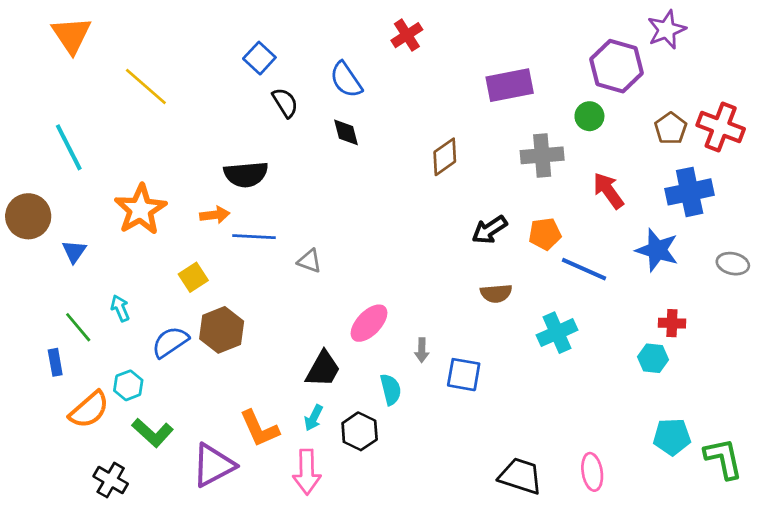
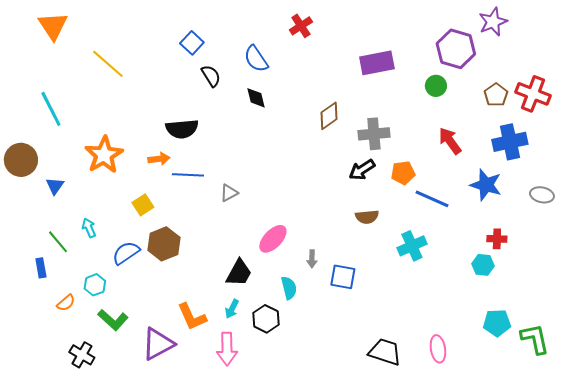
gray cross: (542, 155) -> (374, 134), moved
gray triangle: (309, 261) -> (229, 193), turned -48
orange semicircle: (89, 410) -> (66, 303), size x0.6

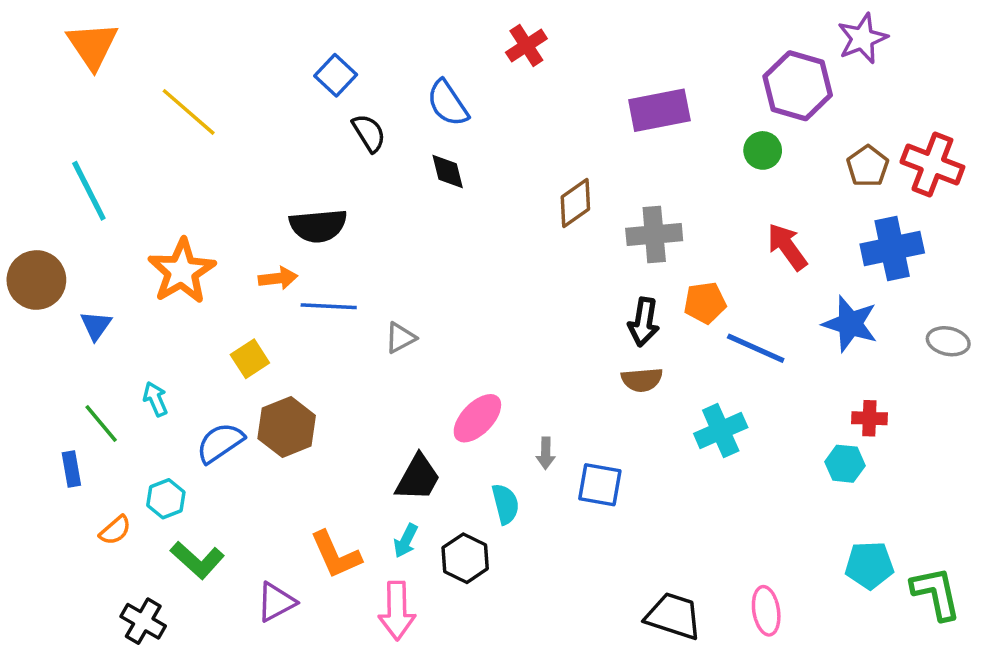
black arrow: (362, 170) -> (644, 322), moved, turned -48
purple triangle: (158, 344) -> (276, 602), size x0.7

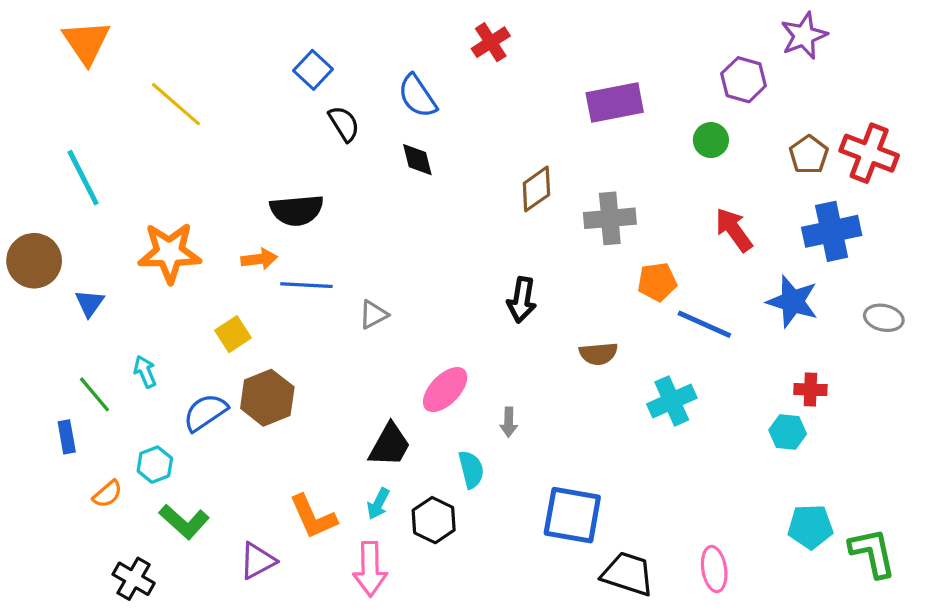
purple hexagon: (798, 86) -> (744, 80), size x0.7
orange star: (182, 271) -> (169, 253), turned 30
black arrow: (644, 322) -> (522, 300), moved
blue square: (600, 485) -> (572, 515), moved, size x1.4

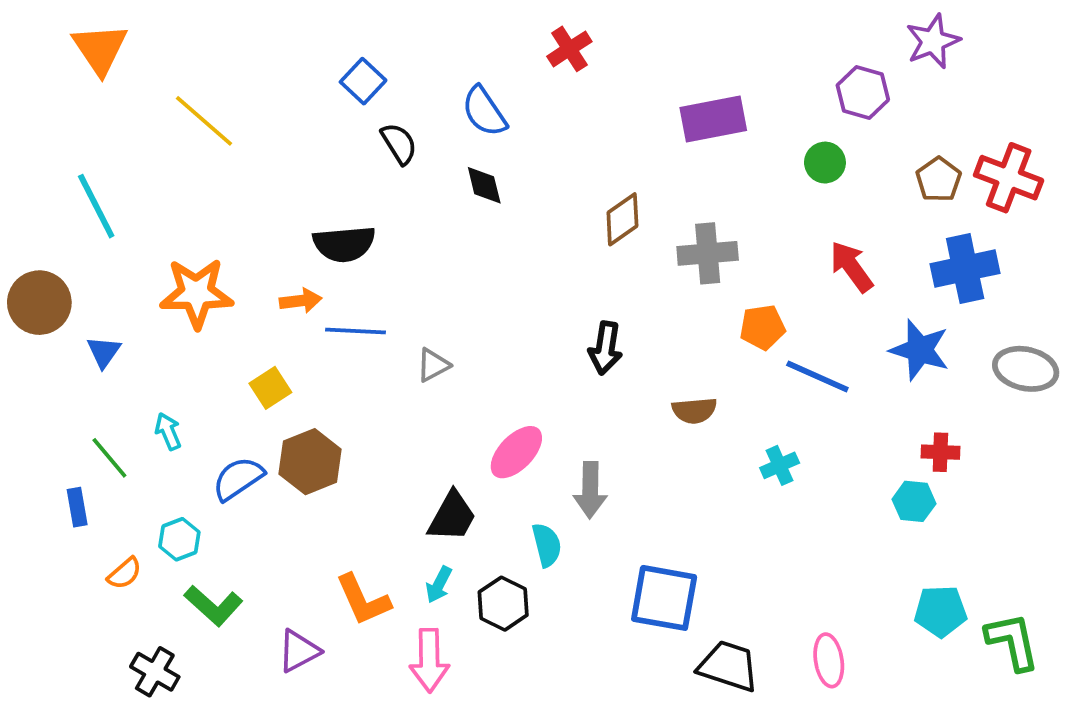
gray ellipse: (884, 318) -> (1026, 369), size x1.4
cyan cross: (672, 401) -> (780, 465), size x0.7
gray arrow: (509, 422) -> (590, 490), size x1.6

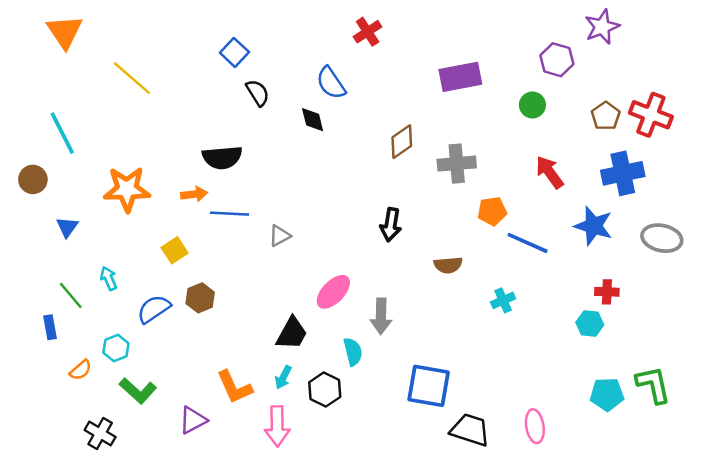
blue semicircle: (484, 111) -> (331, 83), moved
brown circle: (39, 303) -> (33, 179), moved, size x0.7
brown hexagon: (310, 462) -> (200, 298), size x0.7
green L-shape: (1012, 641) -> (653, 385), moved

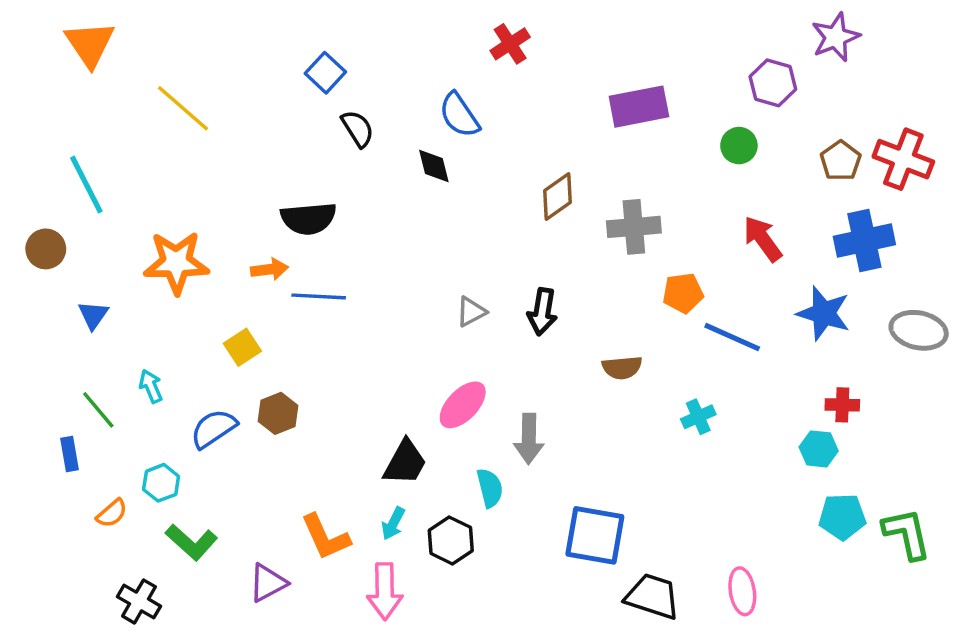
gray triangle: (280, 236) -> (471, 312), moved
cyan pentagon: (607, 394) -> (842, 517), moved

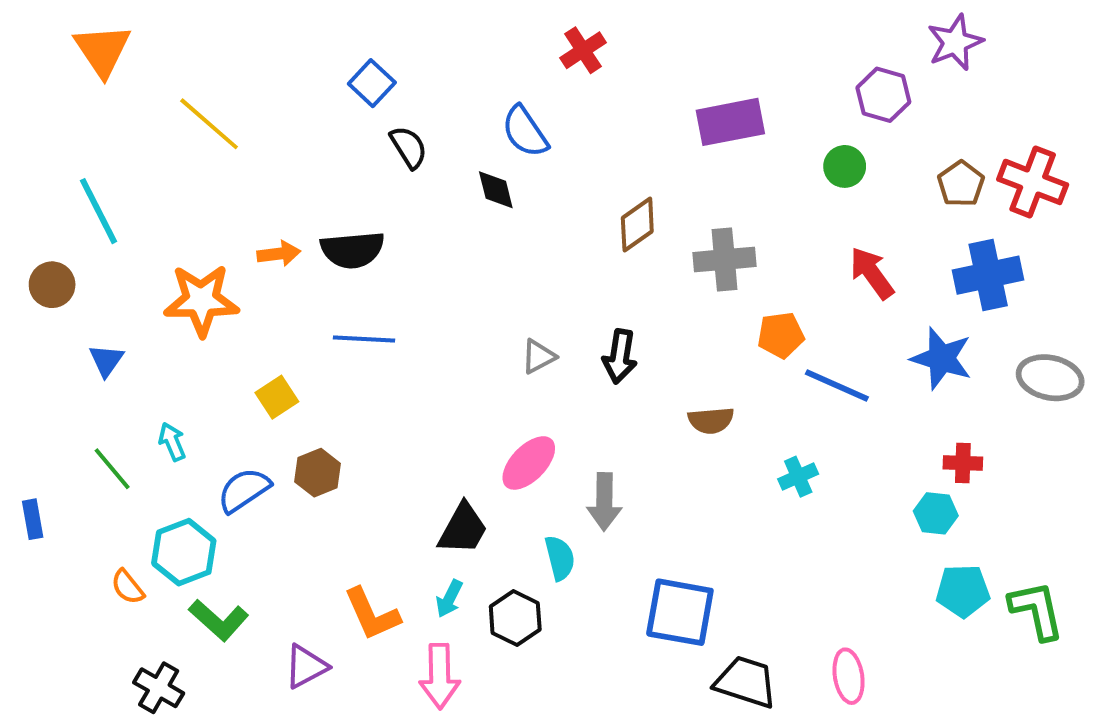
orange arrow: (269, 269) -> (279, 254), moved
blue rectangle: (69, 454) -> (33, 519), moved
cyan hexagon: (161, 483) -> (184, 552), size x1.5
orange semicircle: (112, 513) -> (128, 587), turned 92

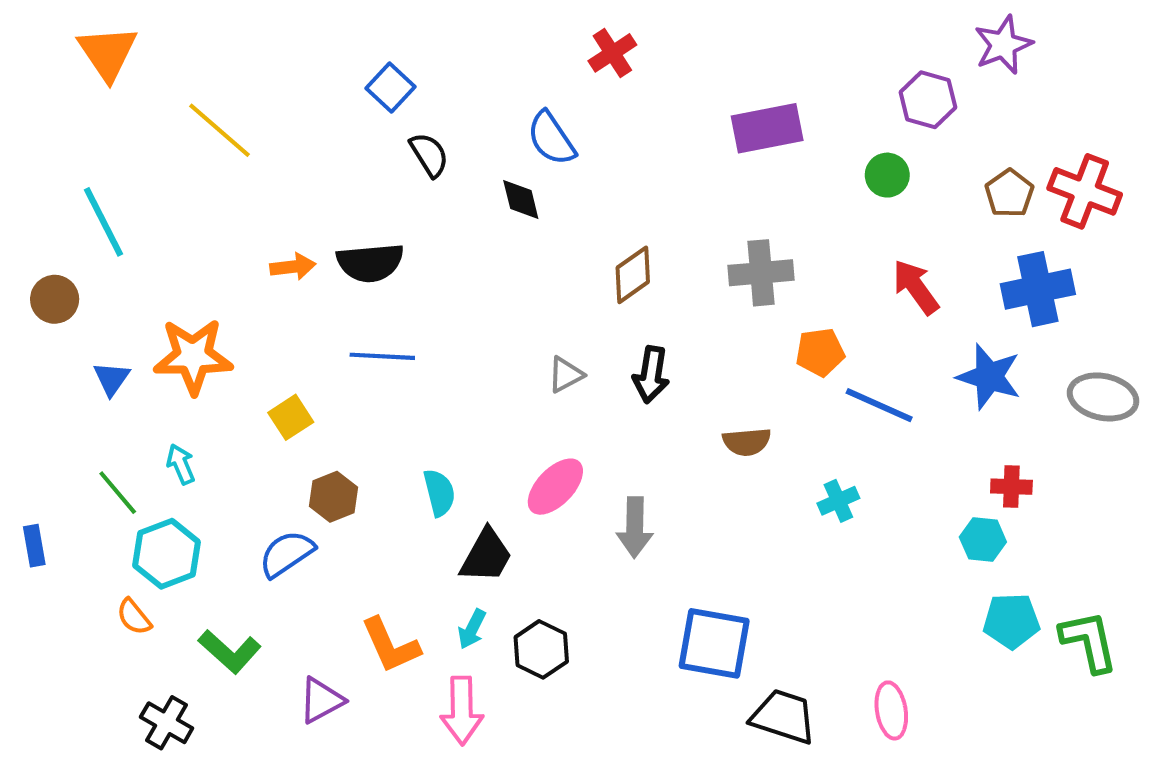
brown diamond: (637, 225) -> (633, 275), moved
orange star: (201, 300) -> (193, 356), moved
blue semicircle: (244, 490) -> (287, 554), moved
cyan hexagon: (184, 552) -> (167, 554), moved
cyan semicircle: (560, 558) -> (439, 493), moved

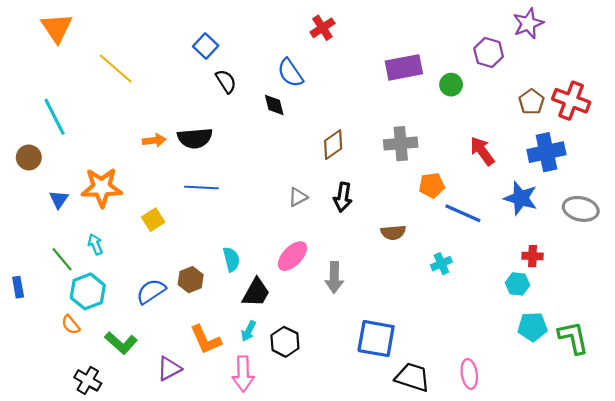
green circle: (887, 175) -> (451, 85), moved
brown hexagon: (333, 497) -> (191, 280), moved

